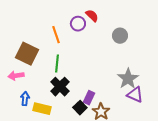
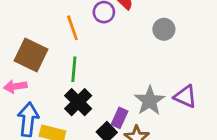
gray star: (128, 79) -> (150, 101), moved
purple triangle: (135, 95) -> (185, 96), moved
blue arrow: (25, 99) -> (28, 119), size x1.6

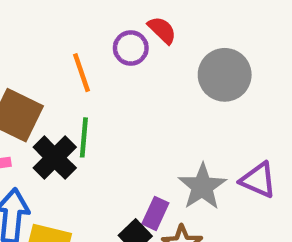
gray circle: (164, 29) -> (225, 75), size x1.5
black cross: (78, 102) -> (55, 158), moved

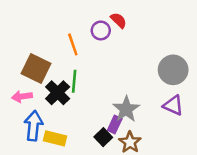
gray circle: (225, 75) -> (173, 70), moved
gray star: (202, 187) -> (126, 109), moved

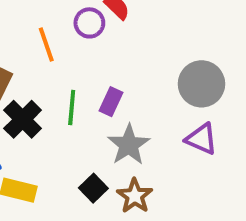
green line: (74, 81) -> (72, 107), moved
purple rectangle: (115, 124) -> (111, 102), moved

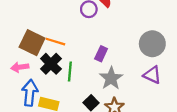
orange line: (46, 45) -> (55, 42), moved, turned -54
green line: (72, 107) -> (70, 72), moved

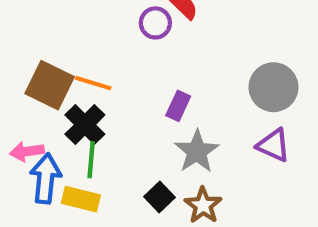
pink arrow: (20, 67) -> (27, 151), moved
green line: (70, 72) -> (91, 160), moved

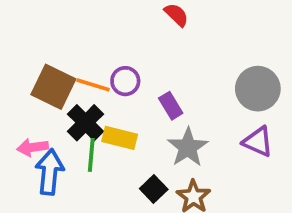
purple circle: (155, 23) -> (125, 81), moved
purple rectangle: (178, 106) -> (171, 106), turned -56
yellow rectangle: (81, 199) -> (120, 138), moved

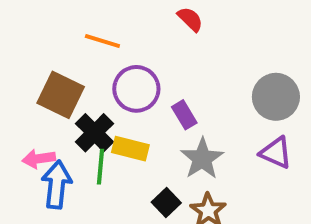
purple circle: (125, 81) -> (136, 89), size x1.5
orange line: (93, 85) -> (102, 41), moved

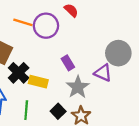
purple circle: (136, 89) -> (46, 26), moved
purple triangle: (276, 153) -> (103, 73), moved
green line: (100, 167) -> (26, 110), moved

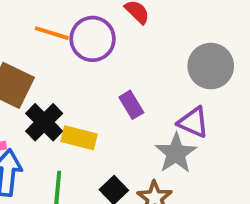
gray circle: (118, 53) -> (211, 66), moved
gray star: (78, 87) -> (176, 153), moved

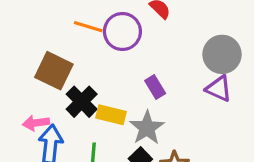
purple triangle: (193, 122) -> (219, 89), moved
gray star: (176, 153) -> (147, 128), moved

